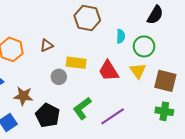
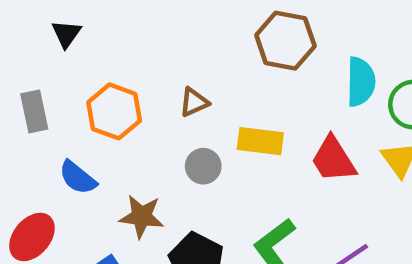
cyan semicircle: (121, 36) -> (361, 82), size x1.5
gray circle: (59, 77) -> (203, 166), moved

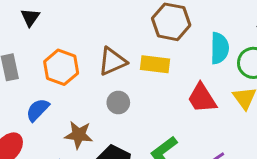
brown triangle: (194, 102) -> (112, 61), size x1.5
yellow rectangle: (260, 141) -> (155, 64), moved
blue semicircle: (78, 178) -> (38, 110), turned 95

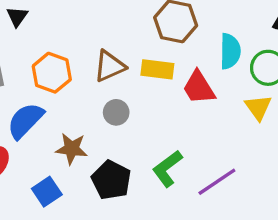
red trapezoid: (202, 98) -> (199, 88), moved
blue semicircle: (38, 110) -> (25, 121), size x1.4

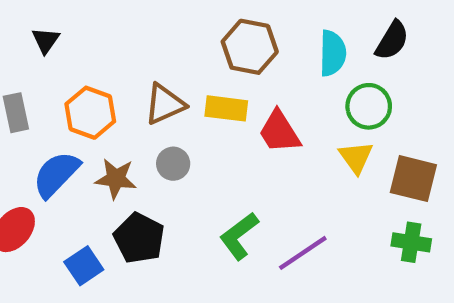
cyan semicircle: (230, 51) -> (333, 53), moved
brown star: (72, 149) -> (116, 179), moved
black pentagon: (111, 180) -> (139, 238), moved

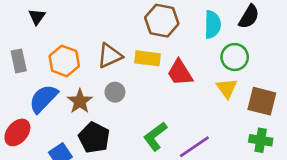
brown star: (116, 179) -> (80, 101), turned 30

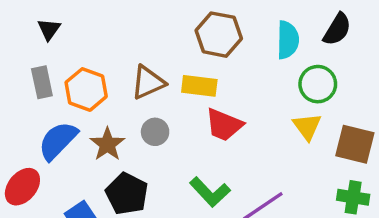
gray rectangle: (19, 61) -> (42, 82), moved
red trapezoid: (180, 73) -> (224, 125), moved, turned -36
green L-shape: (155, 136) -> (210, 192), turned -96

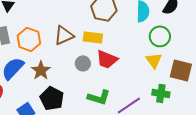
gray circle: (155, 132) -> (83, 63), moved
green L-shape: (210, 192) -> (99, 97), turned -30
green cross: (353, 197) -> (161, 93), moved

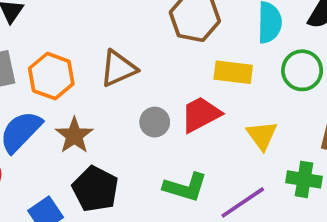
yellow rectangle: (93, 37) -> (233, 72), moved
red trapezoid: (107, 59) -> (201, 114), turned 130
yellow triangle: (154, 60) -> (262, 135), moved

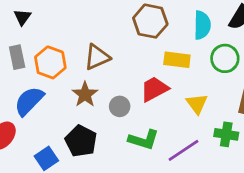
gray circle: (155, 122) -> (120, 106), moved
brown star: (74, 135) -> (85, 94), moved

